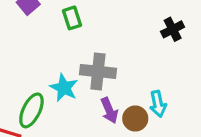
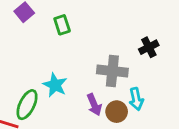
black cross: (173, 29) -> (149, 47), moved
gray cross: (98, 71) -> (112, 71), moved

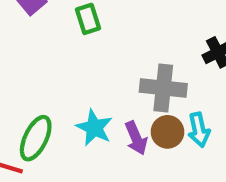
cyan star: (55, 85) -> (94, 128), moved
brown circle: (117, 112) -> (167, 132), moved

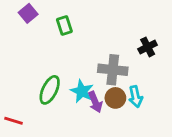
cyan star: (94, 128) -> (82, 91), moved
green ellipse: (36, 138) -> (50, 90), moved

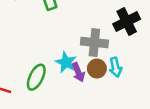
black cross: (148, 47) -> (127, 21), size x1.5
green ellipse: (50, 90) -> (36, 77), moved

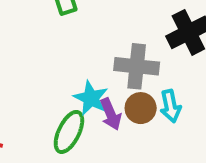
green ellipse: (36, 77) -> (69, 132), moved

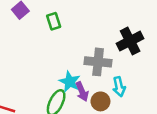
brown circle: (141, 108) -> (100, 101), moved

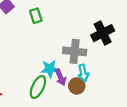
cyan star: (70, 82) -> (50, 69), turned -30
cyan arrow: (119, 87) -> (83, 73), moved

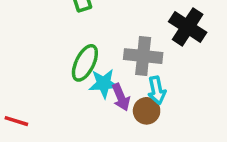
black cross: (103, 33) -> (188, 27), turned -30
green ellipse: (38, 87) -> (85, 63), moved

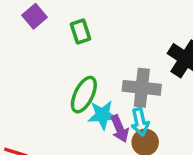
cyan arrow: (157, 90) -> (140, 122), moved

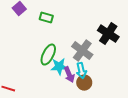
green rectangle: (80, 32) -> (46, 18), turned -56
gray cross: (142, 88) -> (82, 51), turned 30

